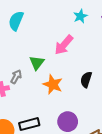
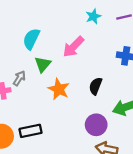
cyan semicircle: (16, 21) -> (31, 39), moved
purple circle: (68, 122) -> (96, 125), moved

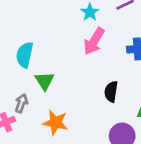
pink arrow: (73, 47) -> (94, 41), moved
orange star: (59, 89) -> (55, 123), moved

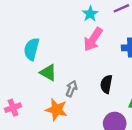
green triangle: (45, 81) -> (48, 73), turned -30
gray arrow: (21, 103) -> (72, 89), moved

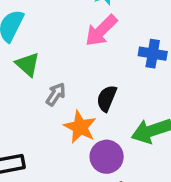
orange star: (56, 110) -> (80, 127), moved

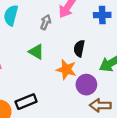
green triangle: (27, 64) -> (36, 52), moved
gray arrow: (56, 94) -> (46, 22), moved

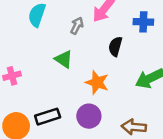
black semicircle: (79, 48) -> (115, 46), moved
purple circle: (86, 85) -> (89, 116), moved

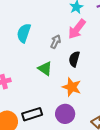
black semicircle: (115, 46) -> (74, 59), moved

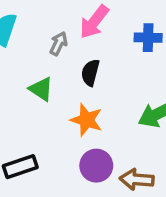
purple circle: (65, 114) -> (96, 166), moved

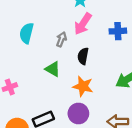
purple circle: (96, 166) -> (78, 113), moved

